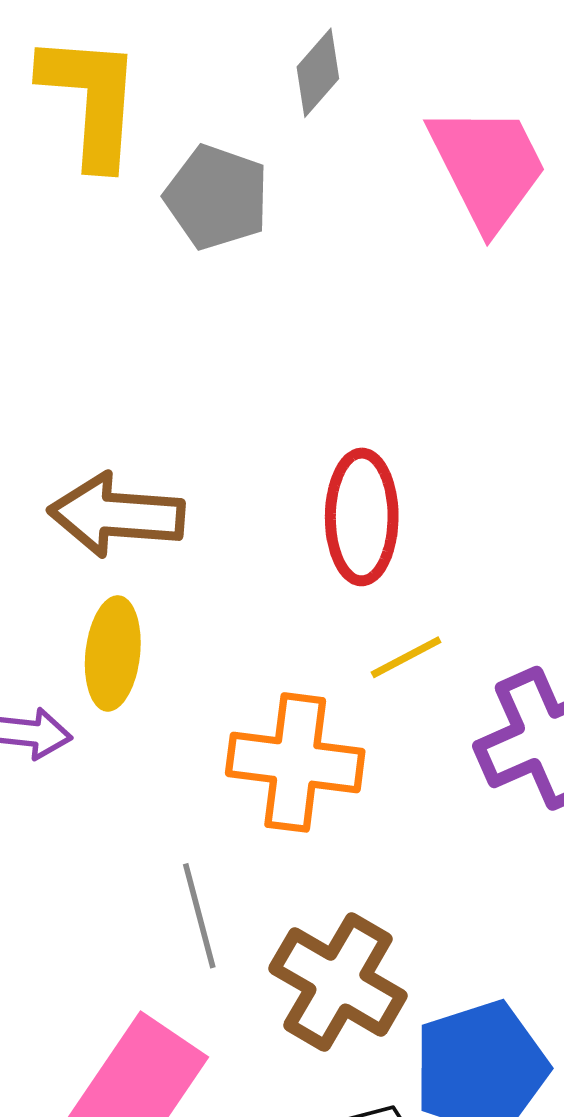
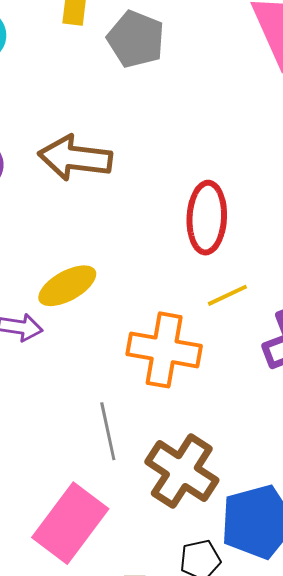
brown arrow: (116, 515) -> (75, 158), moved
yellow ellipse: (113, 653) -> (67, 286), turned 52

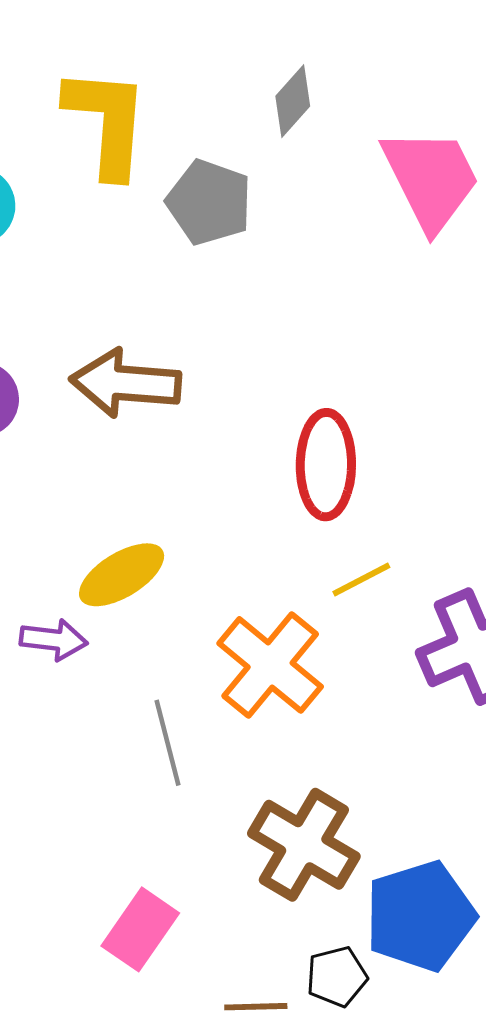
orange cross: (164, 350) -> (270, 665), turned 32
gray line: (108, 431) -> (167, 743), moved
pink rectangle: (70, 523) -> (140, 929), size x0.7

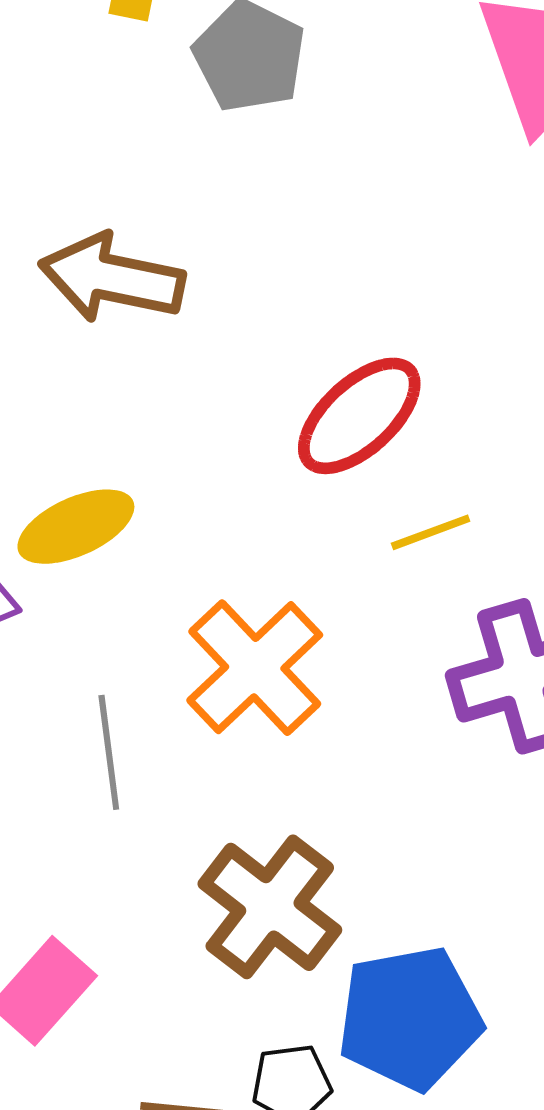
red ellipse: (326, 465) -> (359, 416), turned 40
yellow line: (361, 580) -> (431, 532), moved

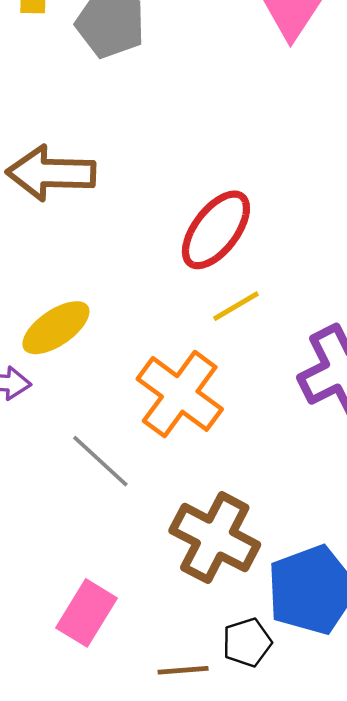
yellow line: (431, 532) -> (236, 306), moved
gray line: (109, 752) -> (100, 461), turned -30

